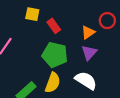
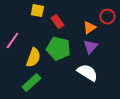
yellow semicircle: (53, 83) -> (33, 58), moved

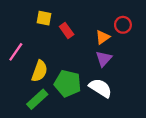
green pentagon: (58, 49) -> (68, 83), moved

